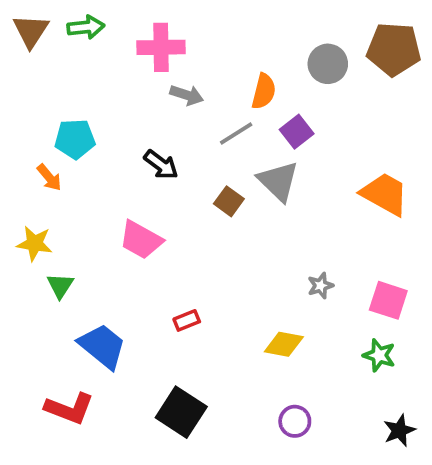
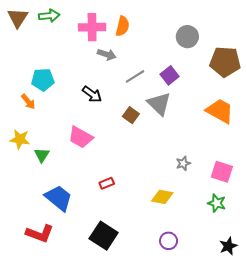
brown pentagon: (394, 49) -> (225, 62), moved
orange semicircle: (264, 91) -> (122, 26), moved
green triangle: (60, 286) -> (42, 155), moved

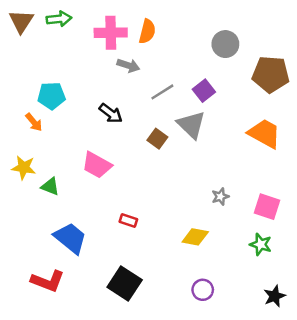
green triangle: (42, 155) -> (50, 186), turned -42
red rectangle: (107, 183) -> (128, 220), turned 40

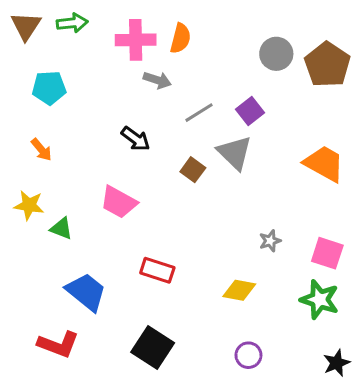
brown pentagon: (271, 74) -> (327, 65), moved, turned 30
cyan pentagon: (51, 96) -> (49, 88), moved
red rectangle: (128, 220) -> (157, 270), size x1.5
green star: (261, 244) -> (320, 300), size x1.4

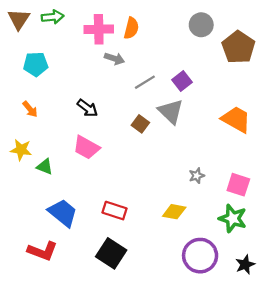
gray circle: (276, 54) -> (201, 25), moved
black arrow: (136, 139) -> (87, 108), moved
red rectangle: (157, 270) -> (114, 211), moved
purple circle: (248, 355) -> (200, 256), moved, size x1.8

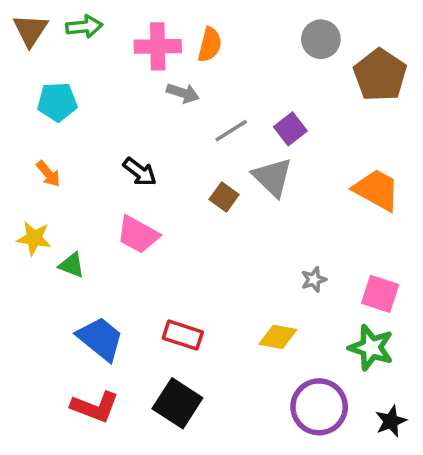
red L-shape: (42, 251) -> (95, 407), moved

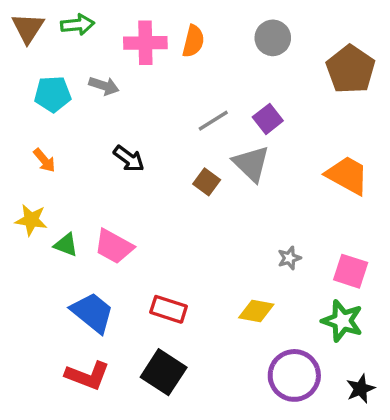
gray circle: (321, 39) -> (273, 38), moved
gray arrow: (183, 93) -> (104, 86), moved
pink trapezoid: (138, 235) -> (114, 246), moved

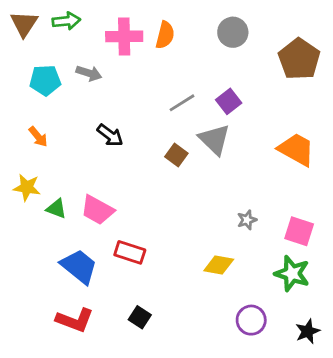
red rectangle: (169, 309) -> (130, 252), moved
black square: (164, 372) -> (140, 317), size x0.6
purple circle: (294, 375) -> (251, 320), size x0.7

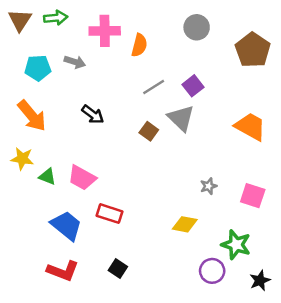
orange semicircle: (165, 35) -> (139, 45), moved
orange arrow: (38, 137) -> (32, 116), size x1.8
green star: (292, 274) -> (236, 245), moved

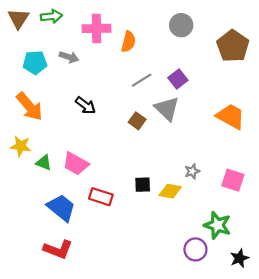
yellow diamond: (185, 224) -> (170, 191), moved
black square: (118, 269) -> (143, 185), moved, turned -35

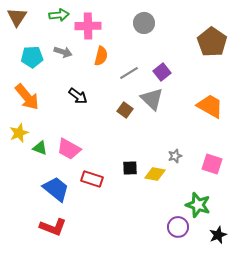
green arrow: (51, 16) -> (59, 15), moved
gray circle: (181, 25) -> (144, 23), moved
orange semicircle: (128, 42) -> (101, 56), moved
yellow star: (21, 146) -> (19, 133), turned -30

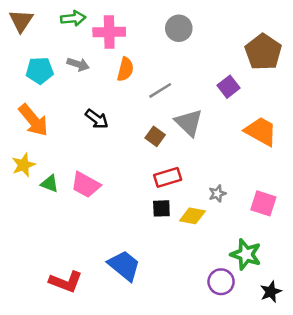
purple square: (162, 72) -> (228, 87), moved
red rectangle: (92, 179) -> (168, 177), moved, turned -35
blue trapezoid: (56, 189) -> (124, 266), moved

